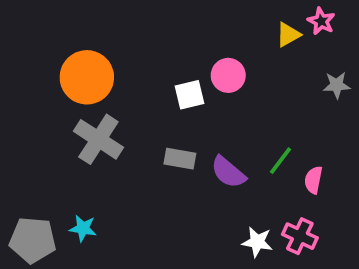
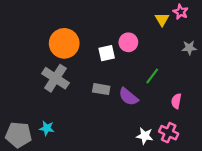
yellow triangle: (288, 35) -> (162, 19), turned -32
orange circle: (87, 77) -> (64, 43), moved
green line: (281, 161) -> (152, 76), moved

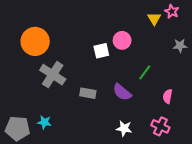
orange circle: (64, 43) -> (35, 41), moved
gray rectangle: (101, 89) -> (88, 93), moved
white star: (145, 136) -> (124, 128), moved

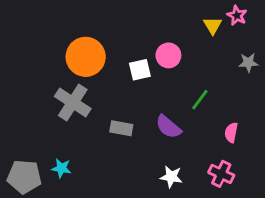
orange circle: (35, 41) -> (86, 57), moved

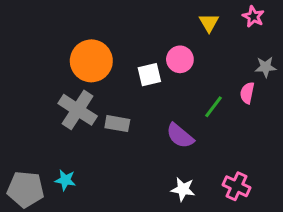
yellow triangle: (213, 25) -> (209, 23), moved
gray rectangle: (121, 128) -> (117, 124), moved
pink semicircle: (231, 133) -> (247, 93), moved

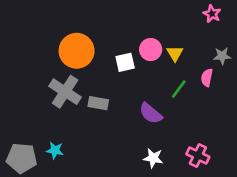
yellow triangle: (209, 23) -> (175, 53), moved

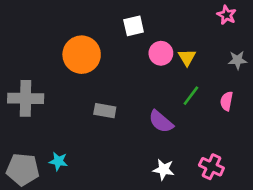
white square: (125, 62) -> (134, 26), moved
pink semicircle: (207, 78) -> (227, 101), moved
gray cross: (65, 92) -> (26, 98), moved, turned -32

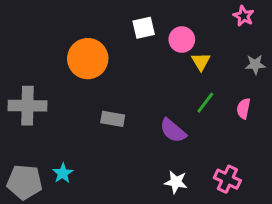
pink circle: (161, 53) -> (182, 39), moved
cyan star: (58, 161) -> (63, 173), turned 30

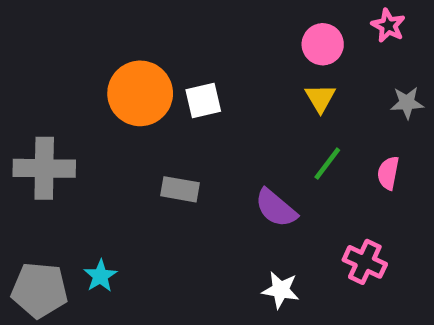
white square: (144, 28) -> (203, 100), moved
pink circle: (182, 39) -> (323, 44), moved
pink cross: (227, 179) -> (365, 262), moved

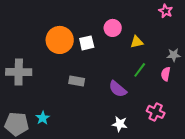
pink circle: (323, 44) -> (113, 28), moved
yellow triangle: (320, 98) -> (137, 42), turned 48
gray star: (407, 103) -> (174, 55), moved

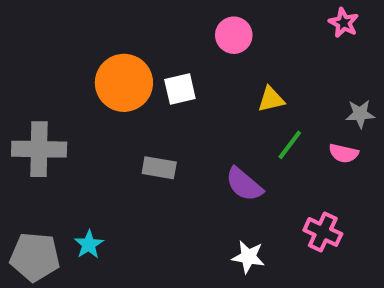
pink circle: (113, 28) -> (234, 35), moved
yellow triangle: (137, 42) -> (271, 99), moved
pink semicircle: (166, 74) -> (344, 153), turned -88

